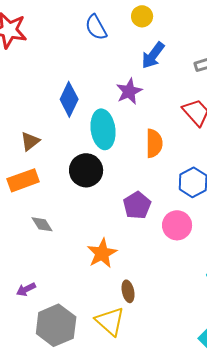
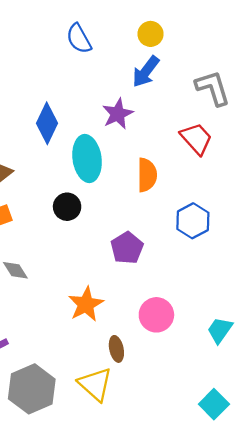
yellow circle: (142, 16) -> (151, 34), moved
black circle: (86, 170) -> (67, 207), size x0.7
pink circle: (177, 225) -> (156, 315), moved

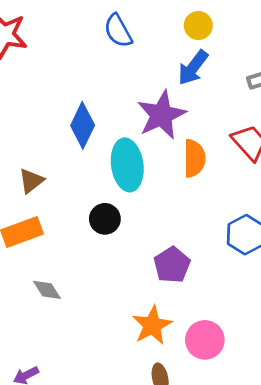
purple star: (118, 114) -> (161, 115), size x1.4
orange semicircle: (147, 175) -> (194, 158), moved
orange star: (86, 304) -> (152, 325), moved

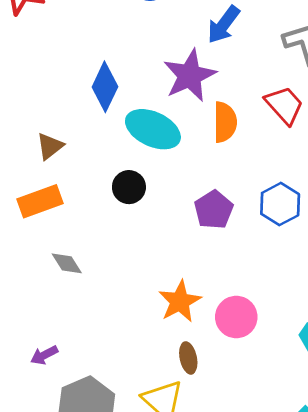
cyan ellipse: (127, 165) -> (153, 129), turned -57
purple pentagon: (172, 265) -> (214, 210), moved

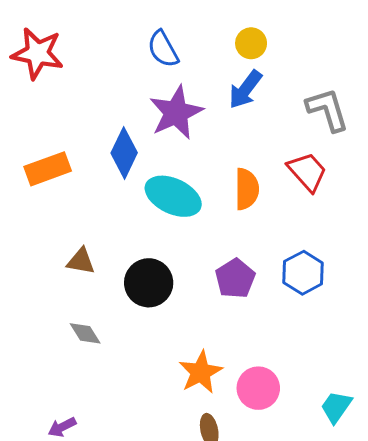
purple star: (190, 76) -> (176, 113), moved
brown triangle: (50, 146) -> (81, 261), moved, turned 48
black circle: (129, 187) -> (149, 283), moved, size x1.4
orange rectangle: (40, 201) -> (48, 169), moved

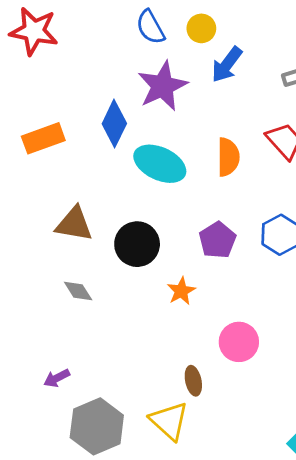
yellow circle: (251, 43) -> (201, 28), moved
brown triangle: (81, 261) -> (74, 224), size x1.4
orange star: (201, 372) -> (181, 291), moved, size x0.7

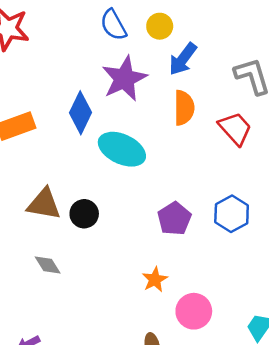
orange semicircle: (228, 157) -> (184, 108), moved
black circle: (137, 244) -> (84, 214), moved, size x0.7
orange star: (181, 291) -> (155, 280), moved

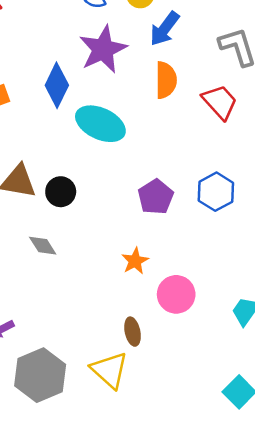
gray diamond: (48, 265) -> (43, 246), moved

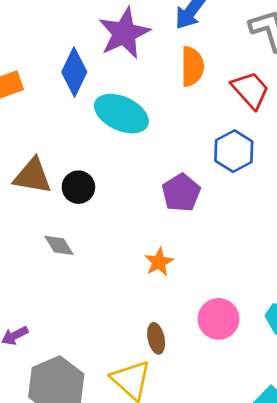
blue hexagon: (216, 192) -> (234, 151), moved
pink circle: (176, 294) -> (219, 319), moved

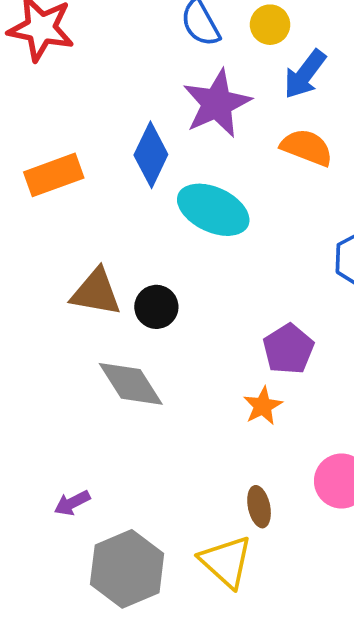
orange semicircle: (192, 66) -> (307, 147), turned -69
purple pentagon: (181, 193) -> (288, 349), moved
gray diamond: (59, 245) -> (131, 384), size x1.6

